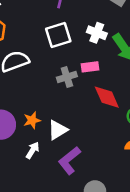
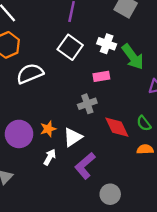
white square: (58, 35) -> (70, 47), turned -35
gray cross: (67, 77) -> (87, 104), moved
red diamond: (107, 97) -> (117, 127), moved

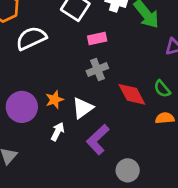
pink rectangle: (101, 76) -> (97, 39), moved

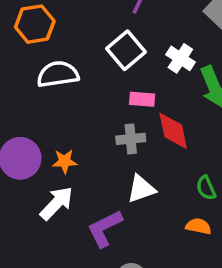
red diamond: (132, 94) -> (173, 131), moved
white triangle: (83, 108) -> (141, 189), moved
white arrow: (58, 132) -> (56, 203), size x1.5

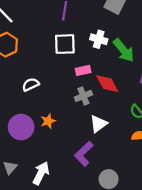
white square: (126, 50) -> (65, 44), turned -35
white semicircle: (58, 74) -> (31, 85), moved, size x0.7
white arrow: (56, 203) -> (41, 173), moved

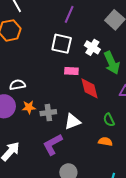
white semicircle: (31, 85) -> (17, 85), moved
gray cross: (83, 96) -> (48, 113), moved

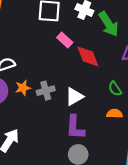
pink rectangle: (71, 71) -> (65, 40), turned 48
purple L-shape: (53, 144) -> (75, 127), moved, turned -50

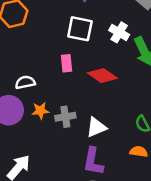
pink rectangle: (65, 40) -> (67, 63), moved, turned 35
red diamond: (88, 56) -> (102, 76), moved, turned -40

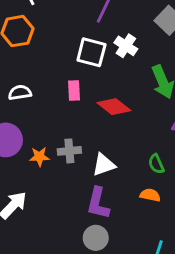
white cross: (119, 32) -> (126, 46), moved
white semicircle: (25, 82) -> (20, 93), moved
orange star: (40, 111) -> (39, 157), moved

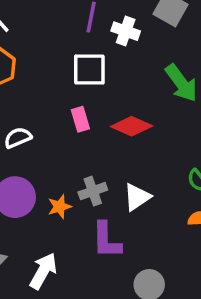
white cross: (126, 46) -> (126, 31), moved
purple L-shape: (98, 203) -> (106, 240), moved

